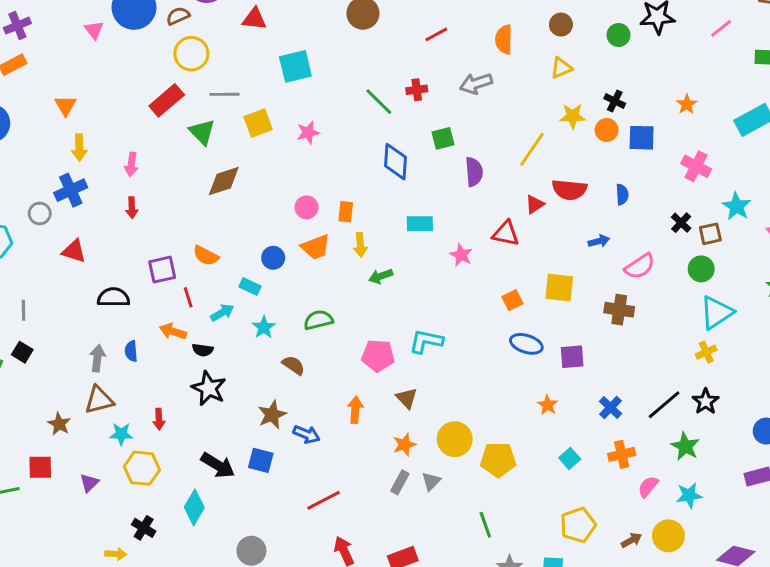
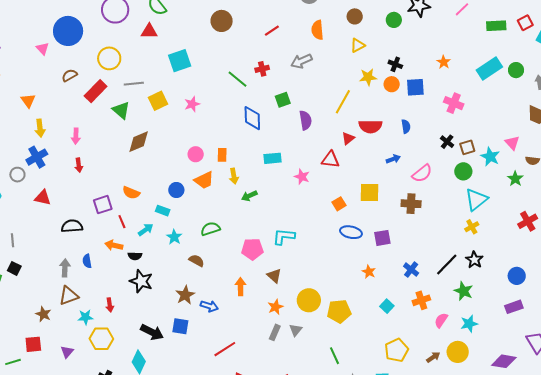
brown semicircle: (178, 16) -> (70, 75), moved
cyan star: (737, 206) -> (490, 157), moved

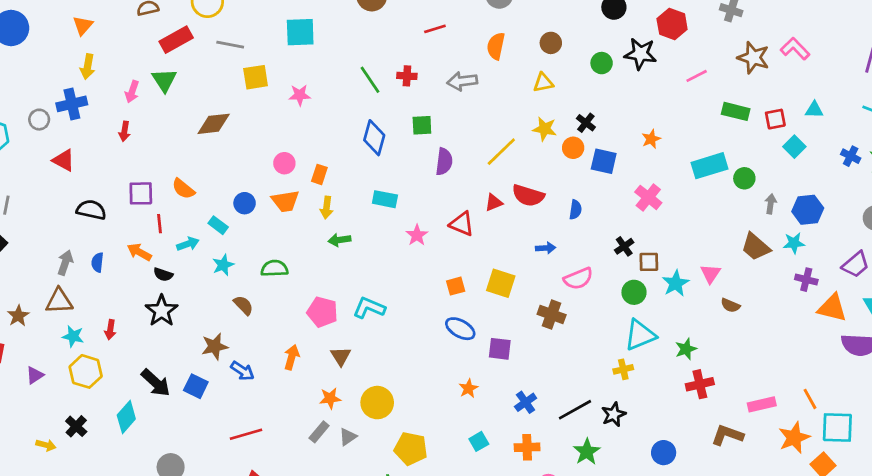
green triangle: (121, 110) -> (164, 80), moved
green star: (515, 179) -> (686, 349), moved
yellow pentagon: (339, 311) -> (411, 449), moved

